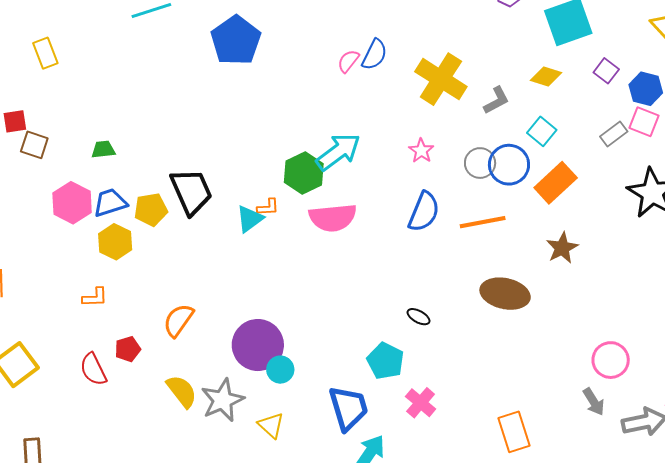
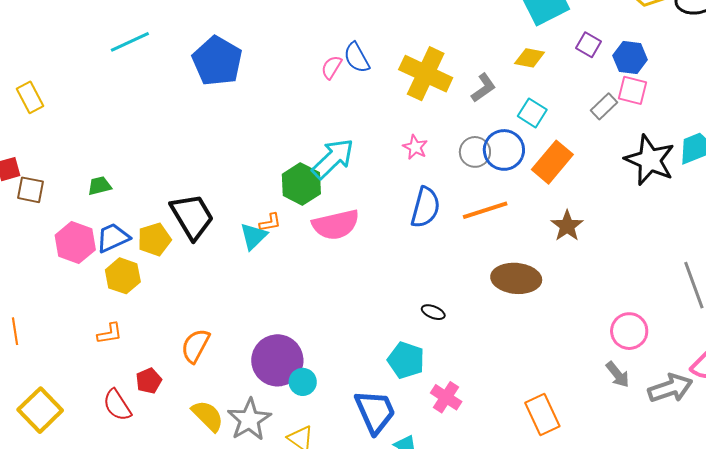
blue semicircle: (374, 55) -> (357, 58), turned 132

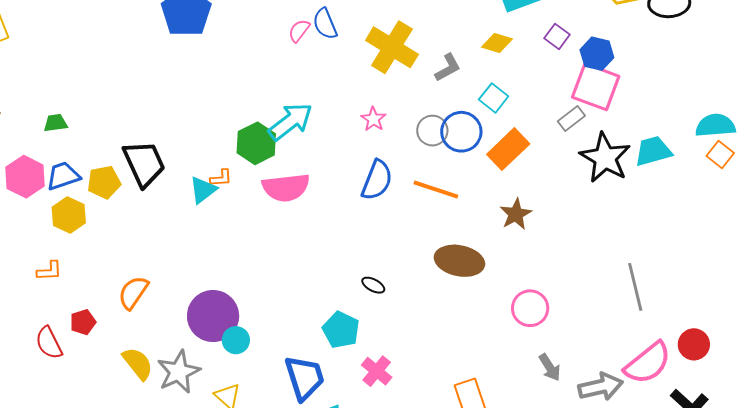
pink square: (632, 90) -> (596, 87), size x1.6
gray rectangle: (604, 106) -> (571, 119), moved
orange line: (485, 210) -> (436, 190), turned 30
pink circle: (629, 331) -> (530, 308), moved

